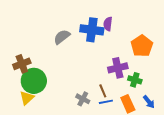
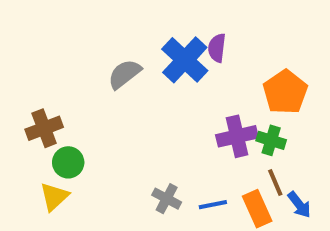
blue cross: (92, 30) -> (185, 60), turned 35
green cross: (135, 80) -> (271, 140), moved
green circle: (34, 81) -> (68, 162), size x0.6
brown line: (103, 91) -> (275, 183), moved

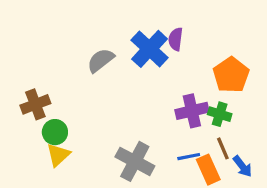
yellow triangle: (54, 197) -> (58, 155), moved
gray cross: (167, 199) -> (135, 161), size x1.6
blue line: (213, 205) -> (189, 157), moved

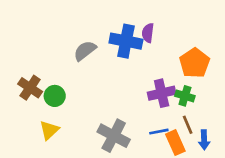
blue cross: (150, 49) -> (126, 41), turned -32
brown cross: (35, 104) -> (30, 88), turned -35
green circle: (55, 132) -> (55, 96), moved
blue arrow: (242, 166) -> (204, 140), turned 36

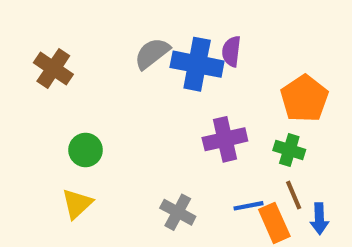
gray semicircle: (85, 51) -> (152, 53), moved
brown cross: (30, 88) -> (53, 68), moved
purple cross: (162, 93) -> (225, 139), moved
gray cross: (114, 136) -> (178, 212), size x0.7

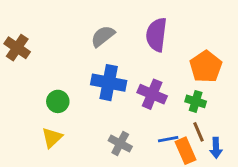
purple semicircle: (231, 51) -> (156, 35), size x1.6
blue cross: (197, 64) -> (109, 83), moved
brown cross: (53, 68) -> (17, 48), moved
purple cross: (225, 139) -> (152, 94), turned 36

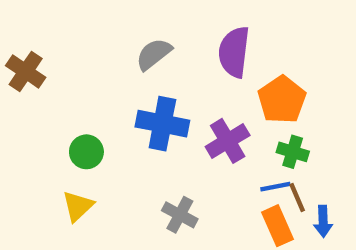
orange pentagon: (206, 67) -> (282, 100), moved
purple cross: (152, 94) -> (228, 141), turned 36
blue line: (168, 139) -> (275, 187), moved

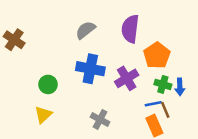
blue arrow: (323, 221) -> (180, 87), moved

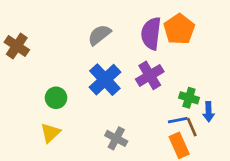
orange pentagon: (157, 55) -> (179, 29), moved
blue cross: (90, 69) -> (105, 80), turned 36
purple cross: (127, 78) -> (150, 75), moved
blue arrow: (180, 87) -> (209, 112), moved

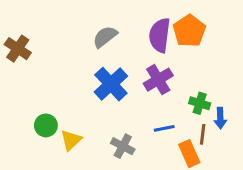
green circle: (56, 98) -> (46, 125), moved
blue line: (178, 120) -> (164, 128), moved
brown line: (192, 127) -> (203, 134), turned 30
yellow triangle: (50, 133) -> (71, 140), moved

